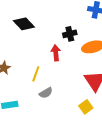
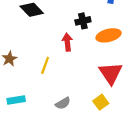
gray semicircle: (46, 93) -> (63, 103), moved

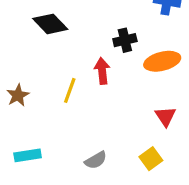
yellow line: (45, 65) -> (70, 90), moved
red triangle: (111, 73) -> (165, 116), size x0.6

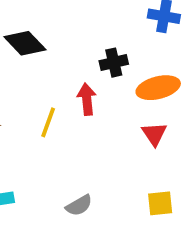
red triangle: (165, 116) -> (154, 134), moved
yellow square: (151, 159) -> (160, 203), moved, turned 30

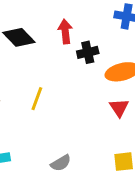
red arrow: (87, 99) -> (65, 31), moved

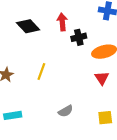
gray semicircle: (61, 163) -> (66, 111), moved

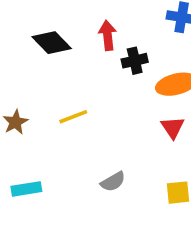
yellow line: (41, 71) -> (73, 117), turned 49

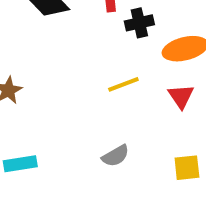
yellow line: (73, 117) -> (123, 84), moved

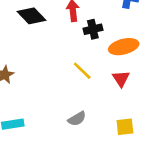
yellow line: (123, 84) -> (82, 71), turned 65

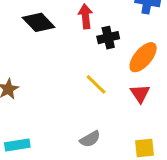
orange ellipse: (124, 47) -> (143, 57), turned -36

